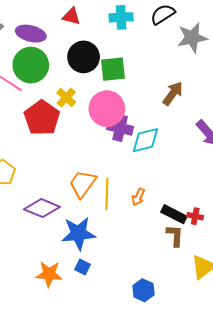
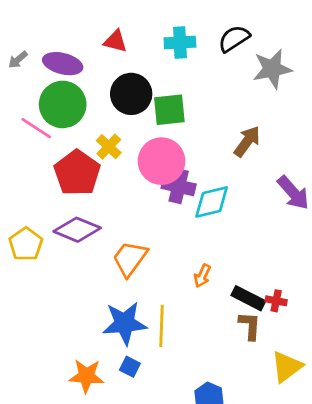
yellow line: (107, 194) -> (161, 326), moved
purple diamond: (42, 208) -> (77, 230), moved

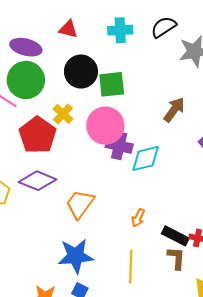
yellow line: (161, 326) -> (131, 267), moved

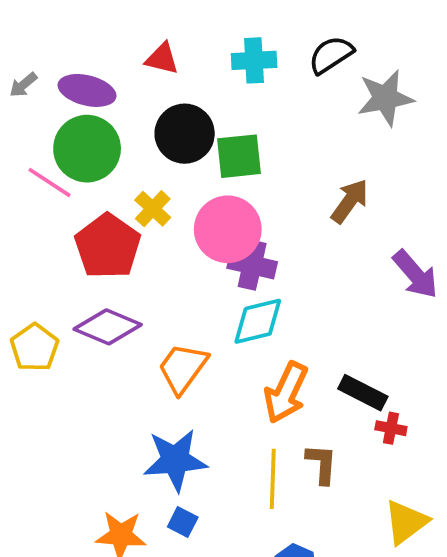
cyan diamond: (146, 158) -> (258, 321), moved
orange arrow: (138, 218) -> (286, 393), size x1.8
black rectangle: (175, 236) -> (363, 393), moved
brown L-shape: (176, 258) -> (322, 464), moved

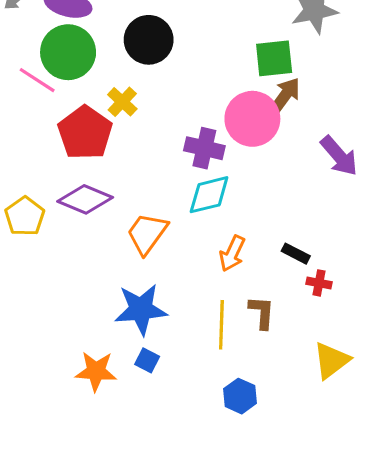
green square: (239, 156) -> (274, 58), moved
pink circle: (228, 229) -> (252, 119), moved
orange arrow: (286, 393) -> (232, 254), size x0.7
black rectangle: (363, 393) -> (296, 254), size x0.7

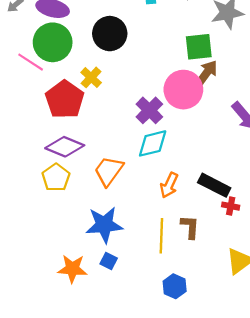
purple cross: (204, 148) -> (149, 110), turned 32
yellow pentagon: (25, 216) -> (56, 177), moved
black rectangle: (296, 254) -> (214, 185), size x1.6

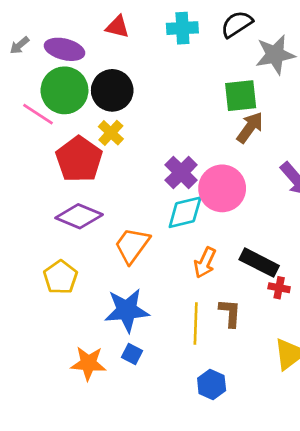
black circle: (110, 34) -> (112, 90), moved
pink circle: (183, 90) -> (222, 188), moved
yellow pentagon: (56, 177) -> (61, 277), moved

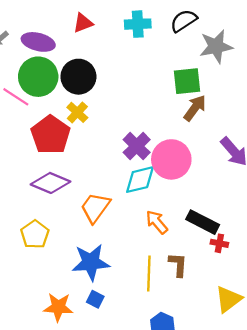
red triangle: (117, 27) -> (83, 23), turned -35
orange arrow: (205, 263) -> (157, 222), turned 115

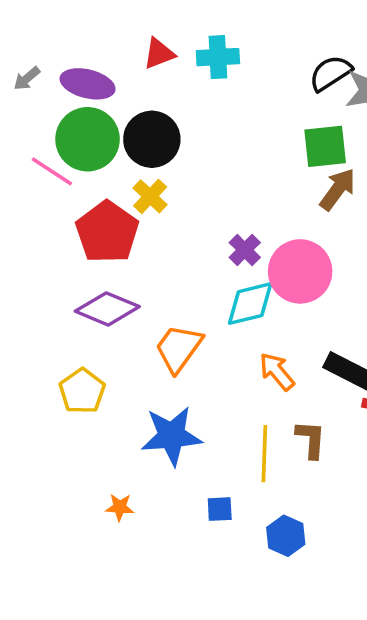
black semicircle: (184, 21) -> (330, 73), moved
cyan cross: (138, 24) -> (218, 57), moved
purple cross: (137, 146) -> (245, 250), size x0.7
blue square: (95, 299) -> (220, 509), moved, turned -30
orange star: (58, 307) -> (120, 507), size x0.6

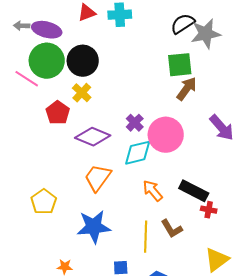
gray arrow: (27, 79) -> (22, 26), moved, turned 42
red pentagon: (107, 232) -> (58, 113), size x0.7
purple diamond: (107, 309) -> (93, 137), moved
brown L-shape: (311, 439) -> (172, 229), turned 145

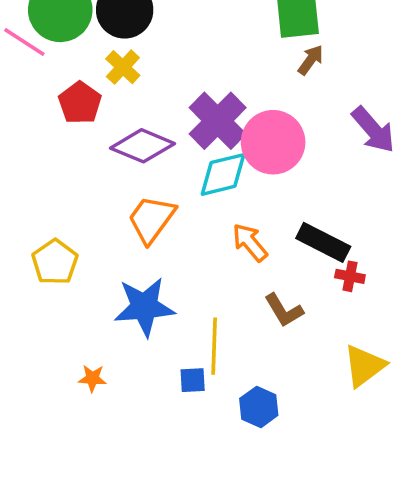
brown arrow: (187, 89) -> (311, 60), size x0.7
purple cross: (135, 123) -> (218, 121), size x1.8
yellow line: (146, 237) -> (214, 346), moved

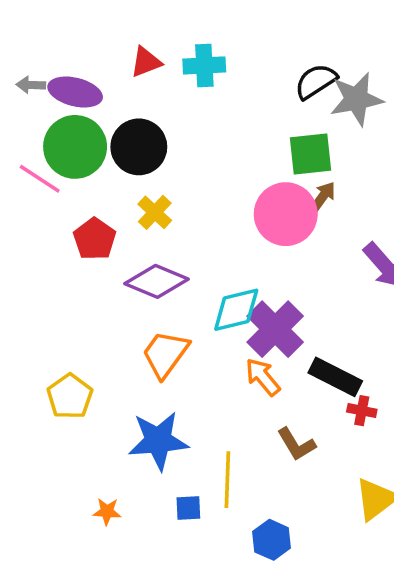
yellow cross: (123, 67) -> (155, 212), moved
purple cross: (218, 121) -> (275, 329), moved
pink circle: (273, 142) -> (286, 214), moved
blue square: (193, 380) -> (188, 508), moved

